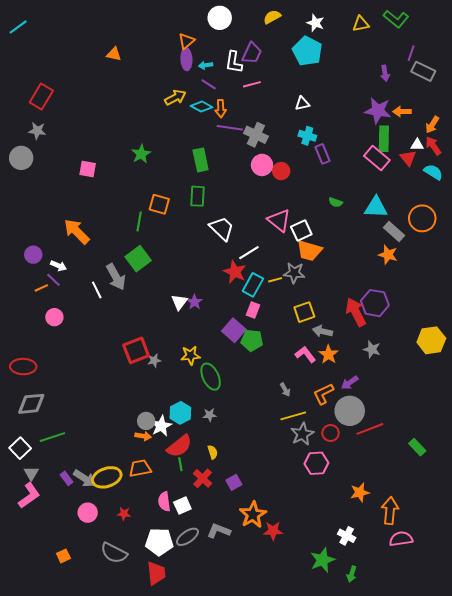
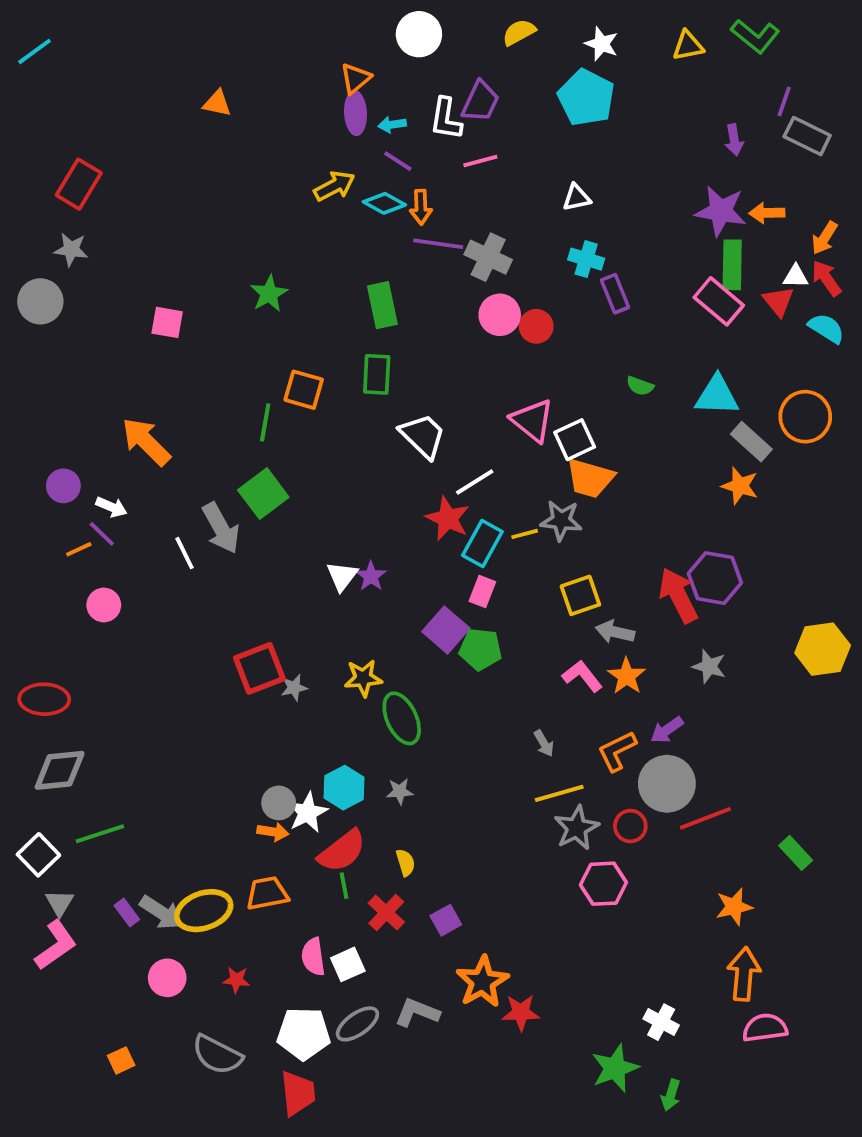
orange star: (360, 492) -> (734, 907), moved

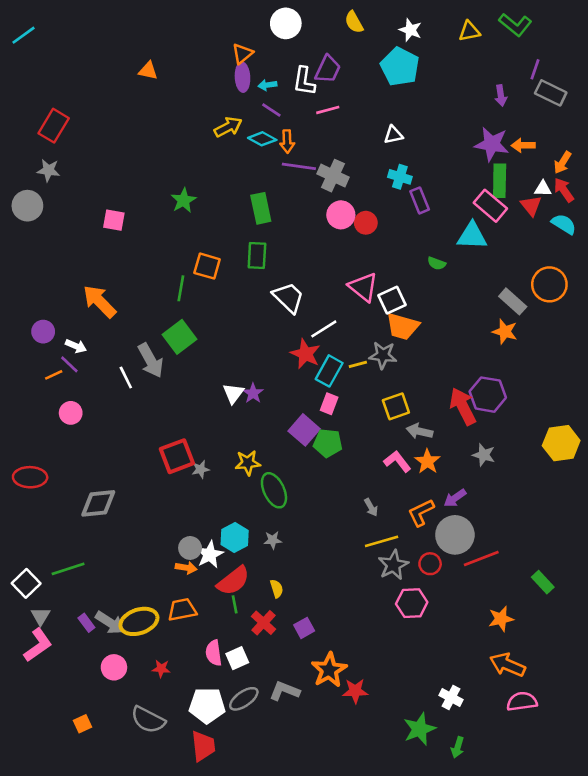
yellow semicircle: (519, 32) -> (354, 22), turned -90
cyan triangle: (717, 396) -> (472, 236), moved
gray diamond: (60, 770) -> (98, 503), moved
orange arrow: (744, 974) -> (507, 665), turned -72

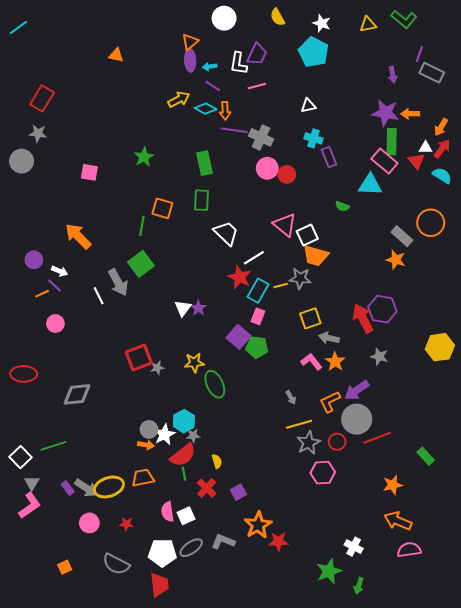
red arrow: (564, 190) -> (442, 149), turned 72
purple arrow: (455, 498) -> (357, 390), size x1.4
gray star: (273, 540) -> (193, 436), moved

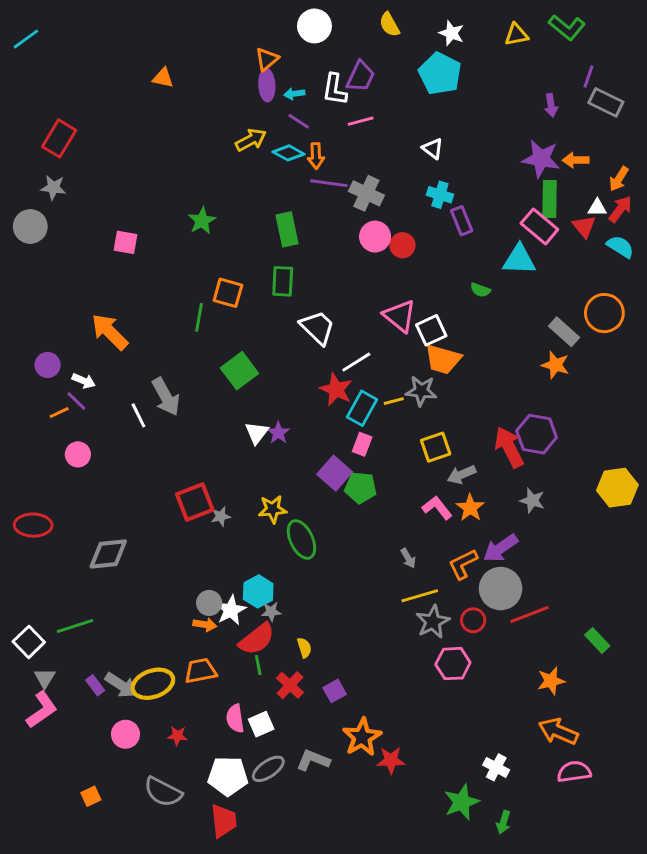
white triangle: (308, 106) -> (433, 149), turned 49
green square: (141, 264) -> (239, 371), moved
gray arrow: (329, 338) -> (462, 475), turned -36

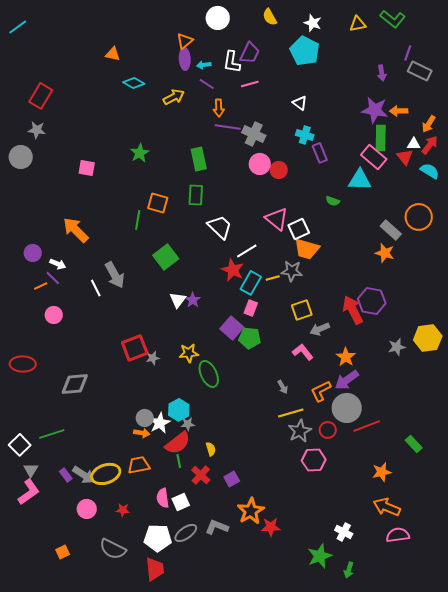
cyan diamond: (288, 153) -> (134, 83), moved
gray star: (532, 501) -> (397, 347), moved, turned -30
orange star: (470, 508) -> (346, 357), moved

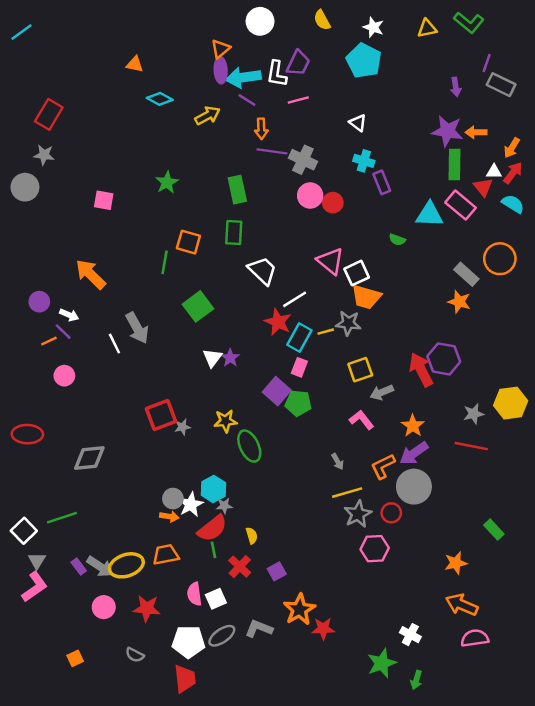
cyan arrow: (204, 65) -> (243, 77), size x2.0
pink rectangle: (374, 157) -> (460, 205), moved
red line: (367, 426) -> (471, 446), moved, turned 32
red star: (123, 510) -> (147, 608), size x1.6
gray semicircle: (113, 549) -> (135, 655), size x0.6

